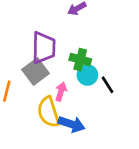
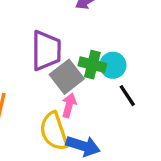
gray square: (36, 72) -> (67, 77), moved
cyan circle: (87, 75) -> (113, 65), moved

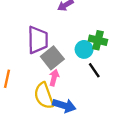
green cross: (92, 65) -> (98, 40), moved

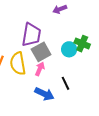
black line: (94, 70) -> (66, 83), moved
yellow semicircle: (44, 96) -> (18, 64), moved

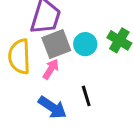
cyan circle: (69, 49) -> (85, 44), moved

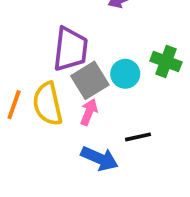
black line: (86, 96) -> (138, 137), turned -75

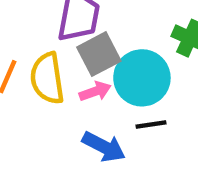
cyan circle: (125, 74) -> (142, 78), moved, size x1.6
pink arrow: (89, 112) -> (95, 91), turned 45

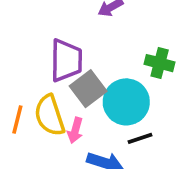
pink arrow: (95, 91) -> (75, 130), moved, turned 135

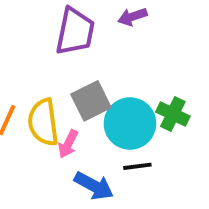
purple trapezoid: (66, 60) -> (75, 31), moved
green cross: (160, 63) -> (173, 114), moved

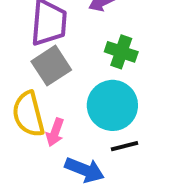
gray square: (91, 101) -> (51, 66), moved
green cross: (173, 114) -> (121, 52), moved

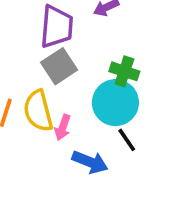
green cross: (121, 52) -> (124, 71), moved
black line: (125, 146) -> (127, 140), turned 70

